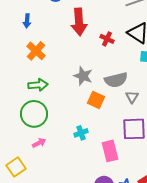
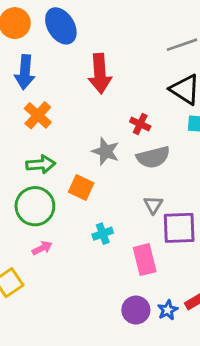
blue arrow: (27, 21) -> (25, 72), size x1.6
red cross: (107, 39) -> (140, 124), moved
gray triangle: (132, 97) -> (153, 205), moved
orange square: (96, 100) -> (81, 187), moved

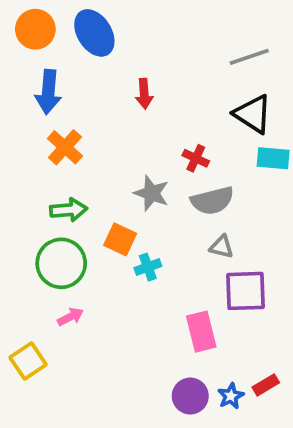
red arrow: (100, 74) -> (144, 94), size x0.6
gray triangle: (153, 205) -> (222, 247), moved, turned -48
cyan cross: (103, 234) -> (148, 267), moved

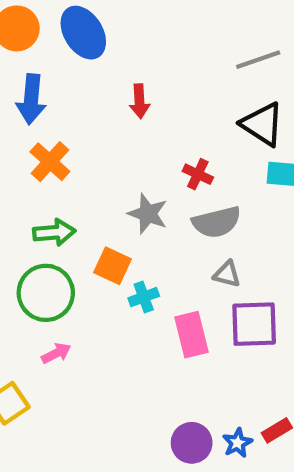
pink rectangle: (201, 332) -> (192, 335), moved

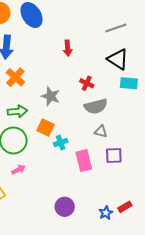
red arrow: (140, 101) -> (68, 48), moved
gray star: (148, 214) -> (51, 96), moved
purple square: (254, 324) -> (114, 156), size x0.7
purple circle: (192, 443) -> (65, 207), moved

